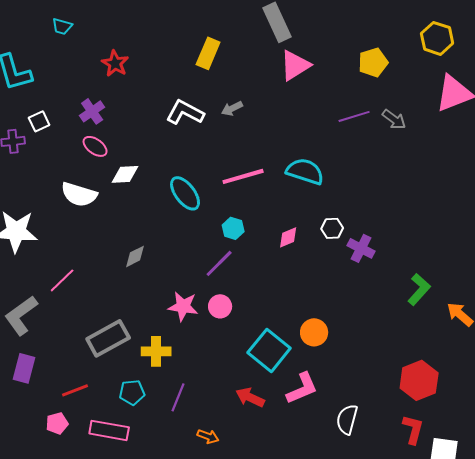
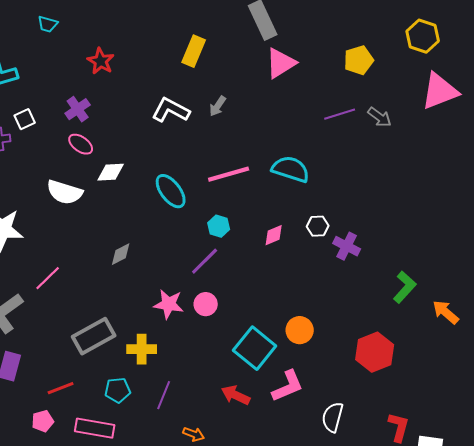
gray arrow: (232, 108) -> (218, 106), turned -30
red hexagon: (419, 380) -> (375, 352), moved

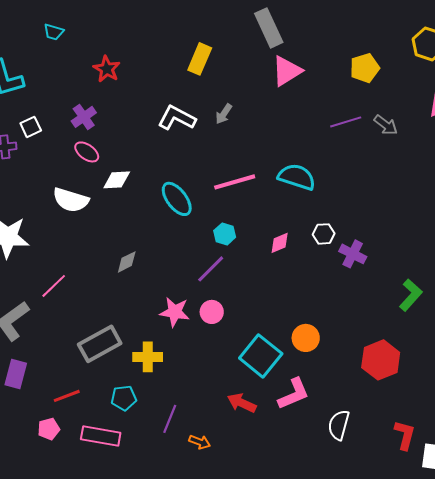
purple line: (164, 395) -> (170, 419), moved

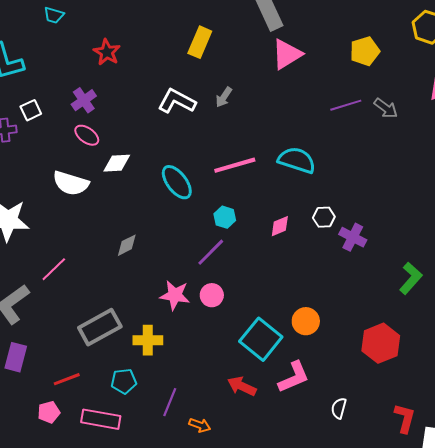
white semicircle: (339, 425) -> (339, 408), size x0.7

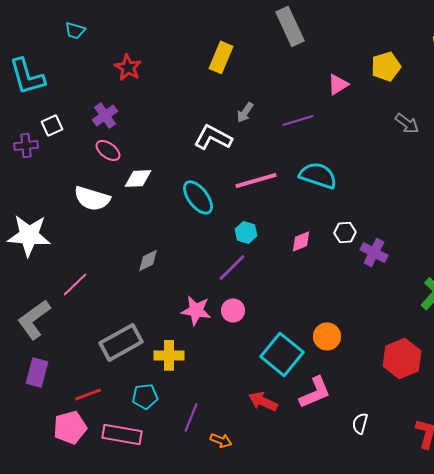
pink triangle: (287, 54) -> (338, 84), moved, size x0.7
white L-shape: (177, 101) -> (213, 137), moved
purple line: (346, 105) -> (298, 120), moved
pink pentagon: (49, 412) -> (70, 427), size x1.5

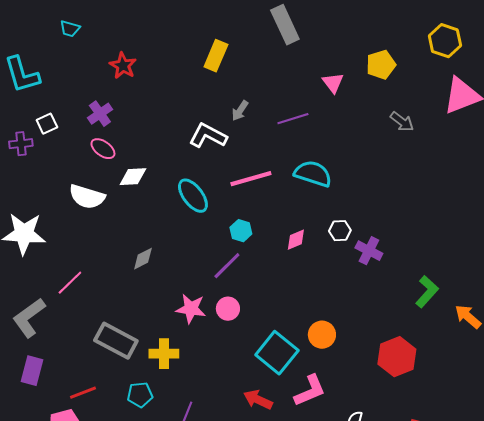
pink triangle: (338, 84) -> (333, 83), turned -35
gray rectangle: (121, 342) -> (116, 341), turned 57

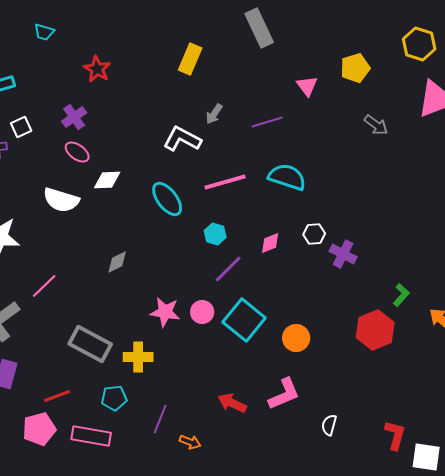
purple line: (227, 266) -> (228, 269), moved
green L-shape: (427, 292) -> (401, 295), size x0.7
cyan square: (277, 353) -> (244, 320), moved
red hexagon: (397, 357) -> (375, 330), moved

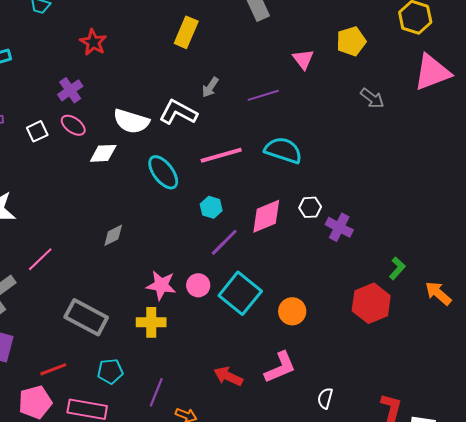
white square: (21, 127) -> (37, 131), moved
white semicircle: (61, 200) -> (131, 121), moved
pink diamond: (270, 243) -> (266, 216), size x1.6
yellow cross: (138, 357) -> (151, 322), moved

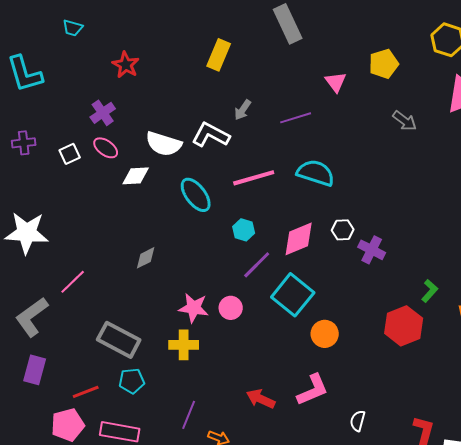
cyan square: (240, 293) -> (293, 295), moved
cyan pentagon: (110, 371) -> (132, 381), moved

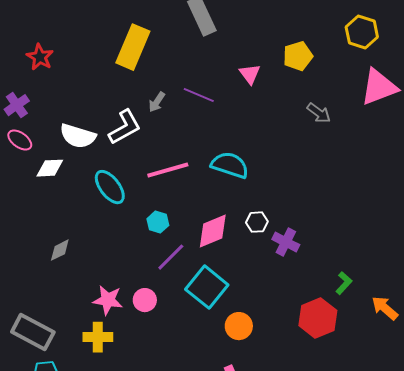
yellow rectangle: (219, 55) -> (133, 47), size x1.4
purple line: (296, 118) -> (199, 95), moved, turned 40
white L-shape: (211, 135) -> (125, 127), turned 123

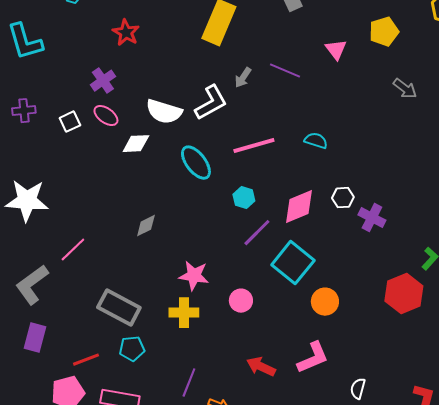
cyan semicircle: (230, 165) -> (316, 141), size x0.6
pink circle: (145, 300) -> (241, 301), moved

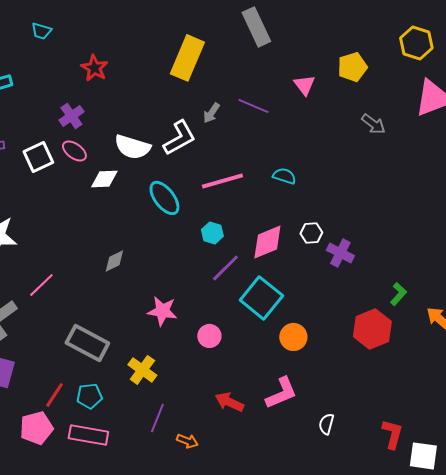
white square: (70, 122) -> (38, 157), size x1.4
yellow cross: (184, 313) -> (142, 370), moved, turned 36
cyan pentagon: (132, 349) -> (89, 396), moved
red line: (86, 360) -> (54, 395), turned -36

